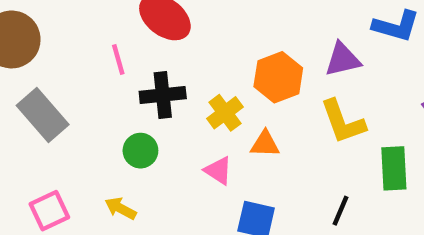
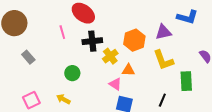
black cross: (163, 95) -> (92, 41), moved
gray rectangle: (43, 115) -> (28, 57), size x0.6
pink triangle: (218, 171) -> (115, 84), moved

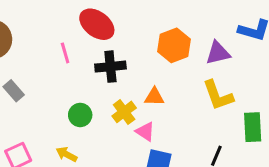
orange hexagon: (134, 40) -> (174, 45), moved
yellow cross: (110, 56) -> (124, 112), moved
orange triangle: (128, 70) -> (154, 97), moved

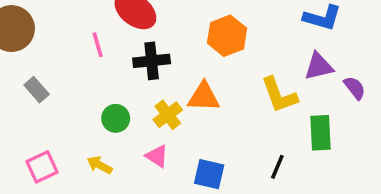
purple triangle: (218, 53) -> (319, 66), moved
orange triangle: (154, 97) -> (204, 97), size x1.4
pink triangle: (145, 132) -> (157, 156), moved

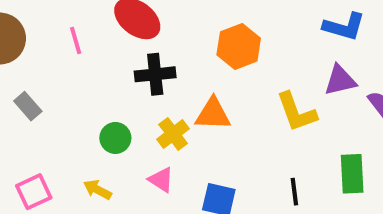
pink line: (98, 45) -> (76, 40), moved
green rectangle: (320, 133) -> (352, 174), moved
black line: (277, 167) -> (294, 192), turned -30

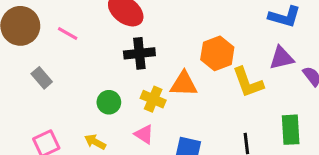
pink line: (76, 40) -> (68, 34), moved, turned -45
orange hexagon: (239, 46) -> (217, 53), moved
yellow cross: (173, 134) -> (153, 99), turned -30

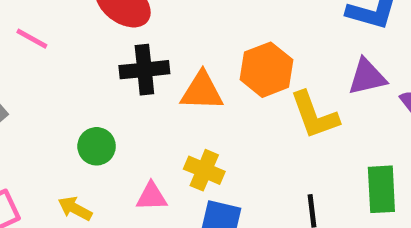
orange triangle: (184, 84) -> (202, 91), moved
yellow cross: (153, 99) -> (204, 170), moved
pink triangle: (144, 134) -> (152, 197), turned -35

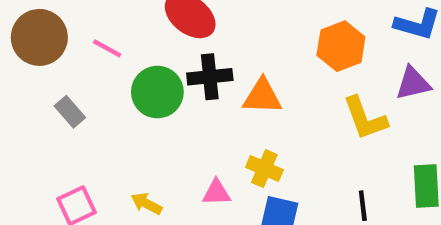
orange hexagon: (266, 70) -> (341, 46), moved
green circle: (97, 146) -> (157, 92), moved, size x1.5

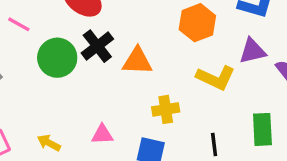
black cross: (210, 77) -> (97, 46), turned -32
yellow L-shape: (365, 118) -> (216, 78), turned -45
yellow cross: (264, 169) -> (166, 109), moved, turned -32

